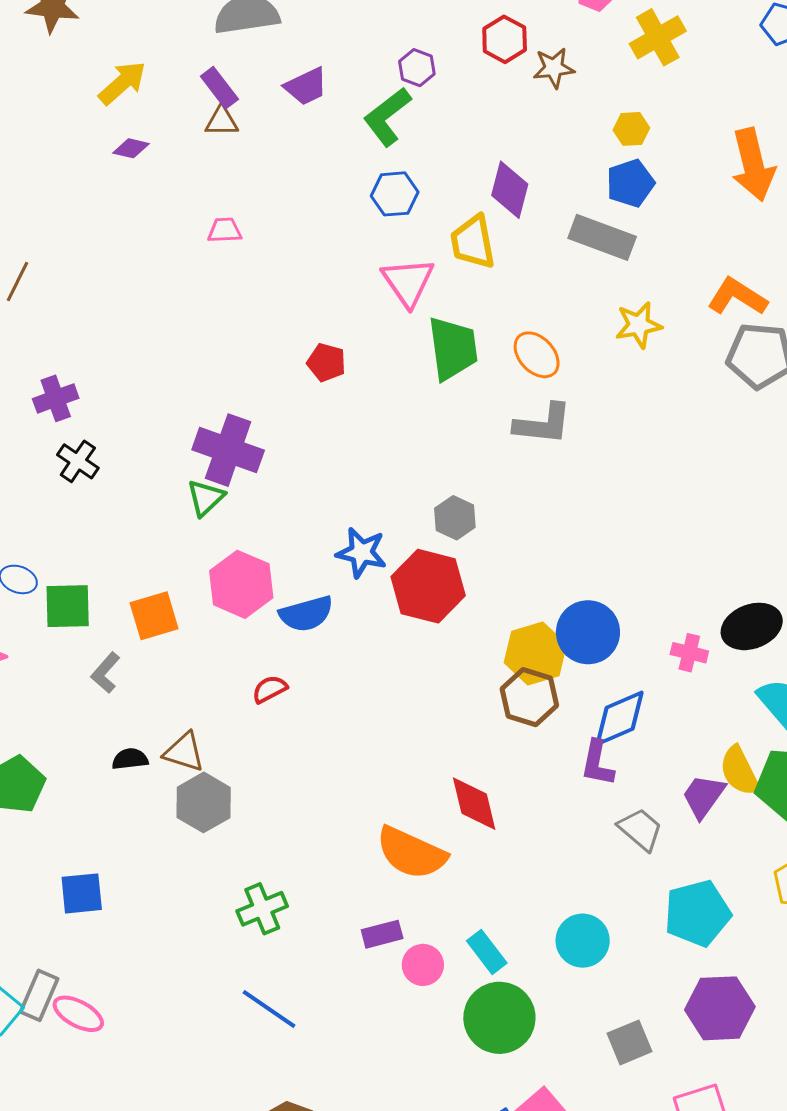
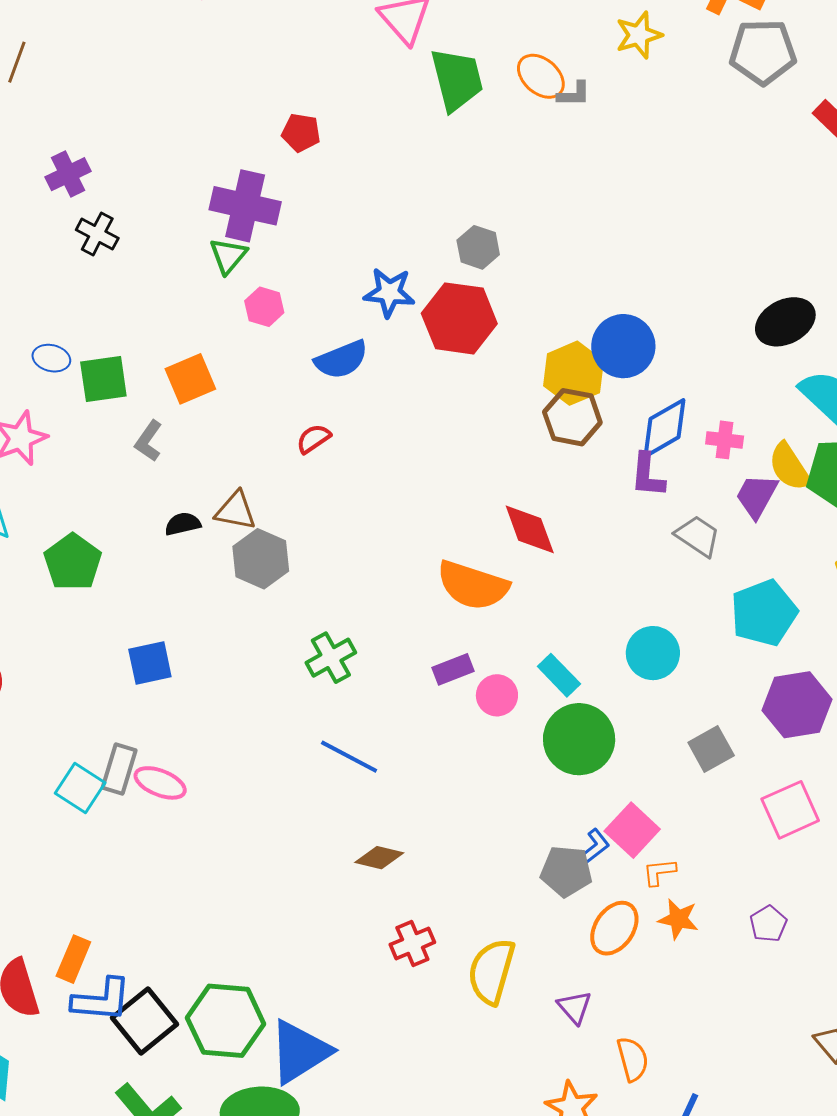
red pentagon: (326, 362) -> (301, 133), moved
gray L-shape: (543, 424) -> (574, 94), moved, size x0.6
pink hexagon: (241, 584) -> (264, 307), moved, size x0.6
pink cross: (689, 653) -> (725, 440), moved

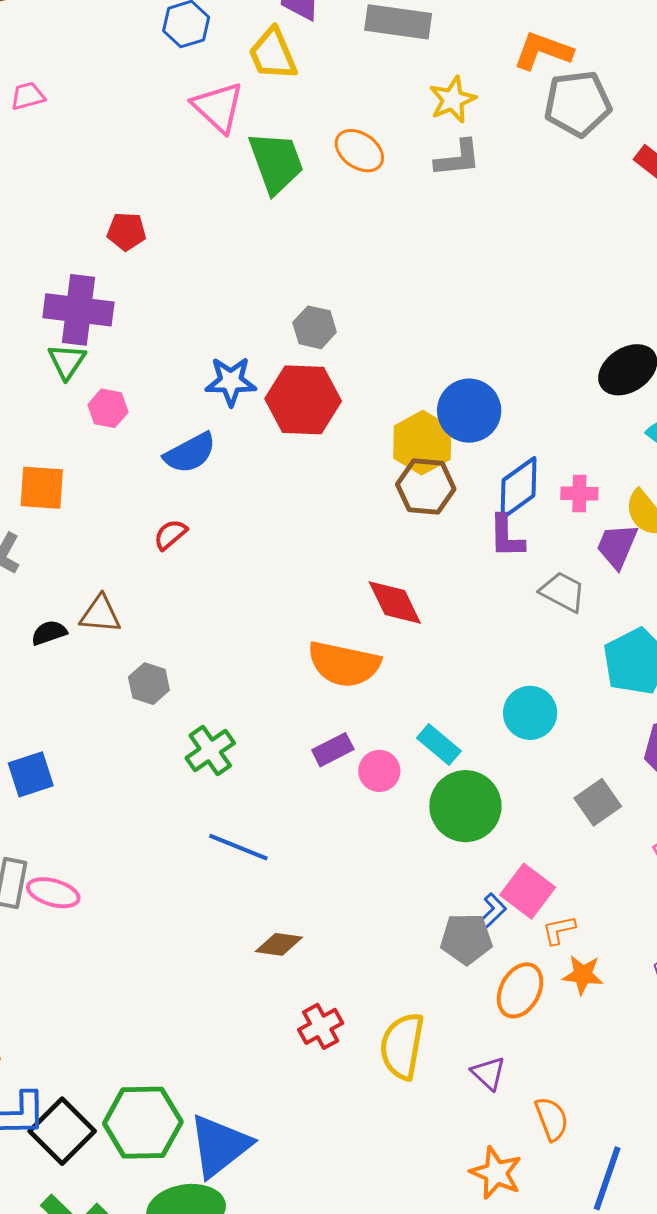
gray L-shape: (574, 94) -> (458, 158), moved, size x1.4
orange square: (190, 379) -> (42, 488), turned 33
gray hexagon: (261, 559) -> (149, 684), moved, size x0.7

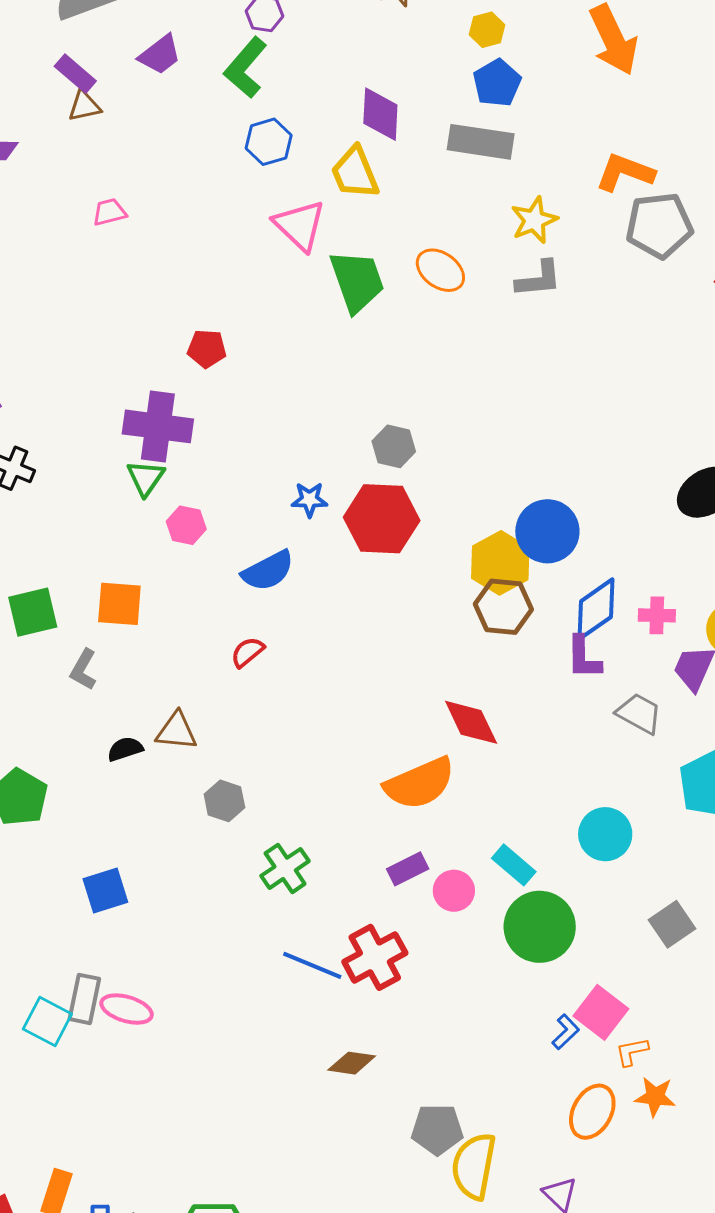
blue star: (231, 381) -> (309, 500), size x0.7
orange semicircle: (344, 664) -> (420, 783), turned -36
gray pentagon: (466, 939) -> (437, 1129), moved
red cross: (321, 1026) -> (375, 957), moved, size x1.4

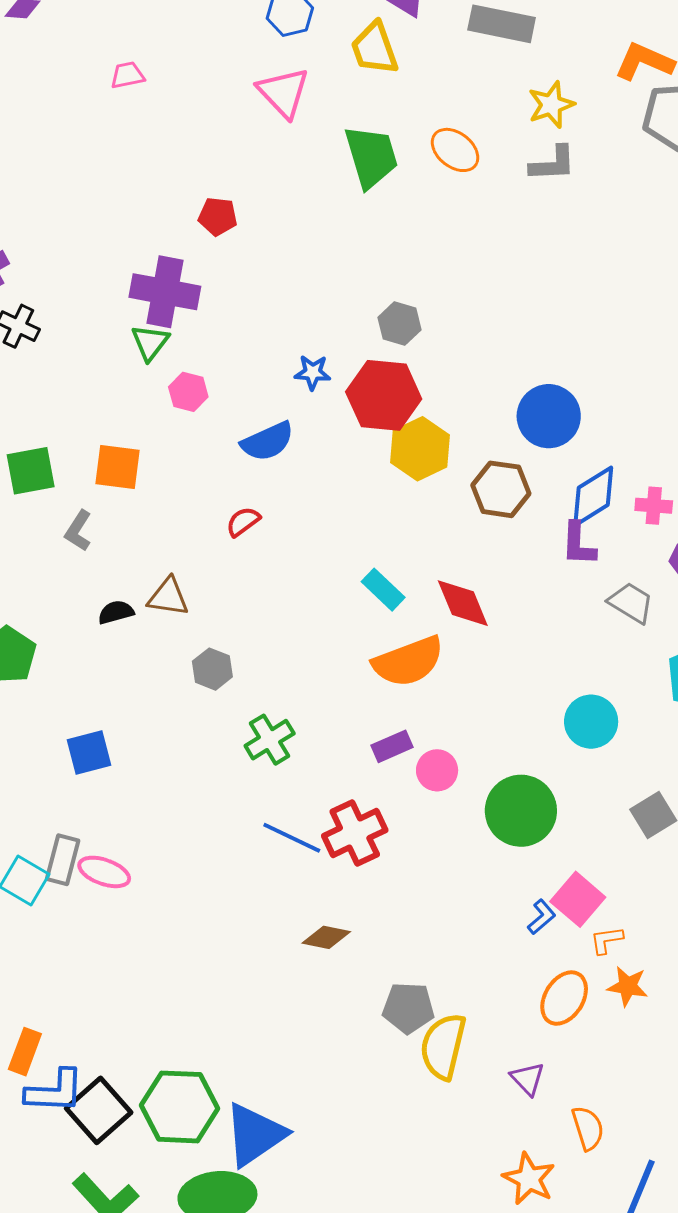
pink triangle: (300, 225) -> (283, 92), moved
yellow hexagon: (500, 563) -> (420, 449), moved
cyan rectangle: (514, 865) -> (383, 590), moved

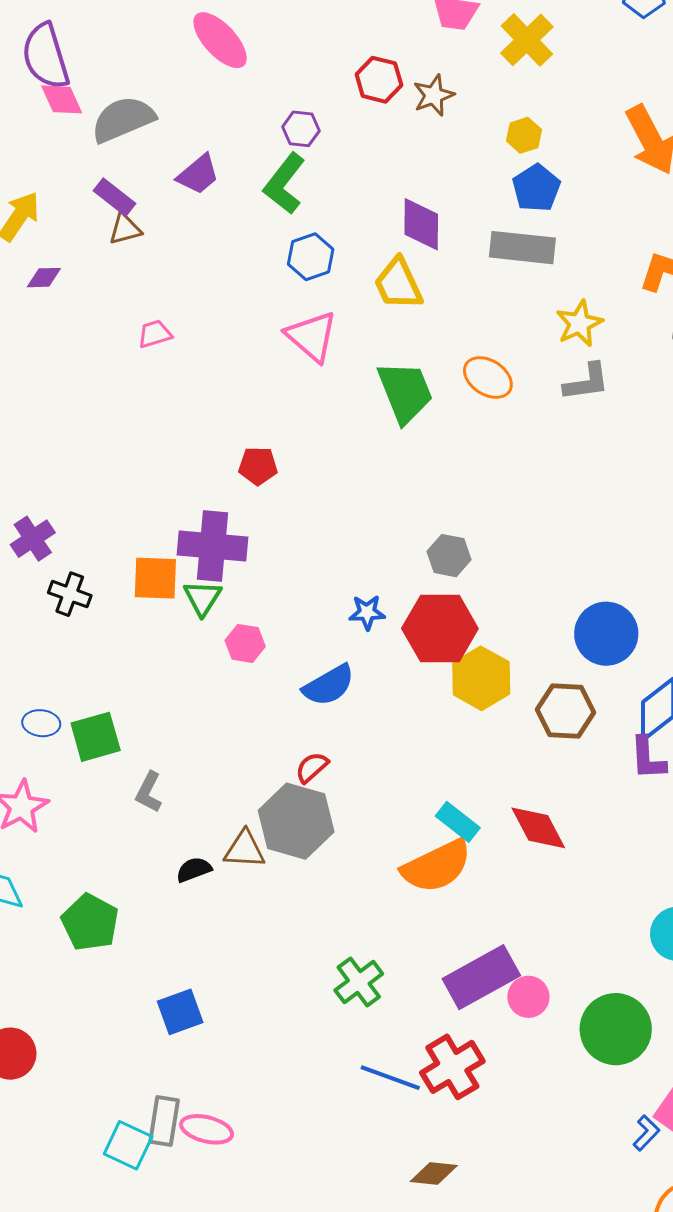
orange square: (118, 467) -> (155, 578), moved
orange semicircle: (408, 662) -> (437, 866), moved
gray hexagon: (212, 669) -> (296, 821), moved, size x1.8
purple rectangle: (392, 746) -> (481, 977), size x1.8

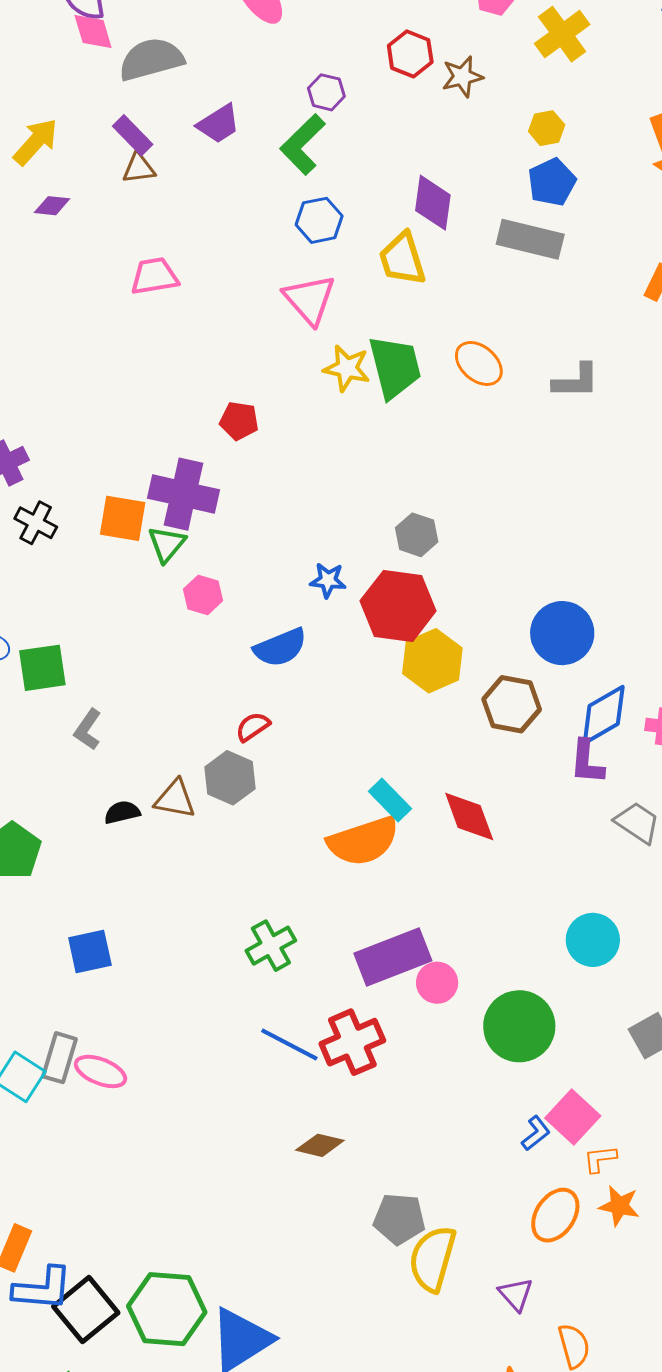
yellow star: (579, 323) -> (347, 368), moved, turned 30
pink trapezoid: (155, 334) -> (154, 276), size x1.4
gray hexagon: (296, 821) -> (230, 778), size x0.7

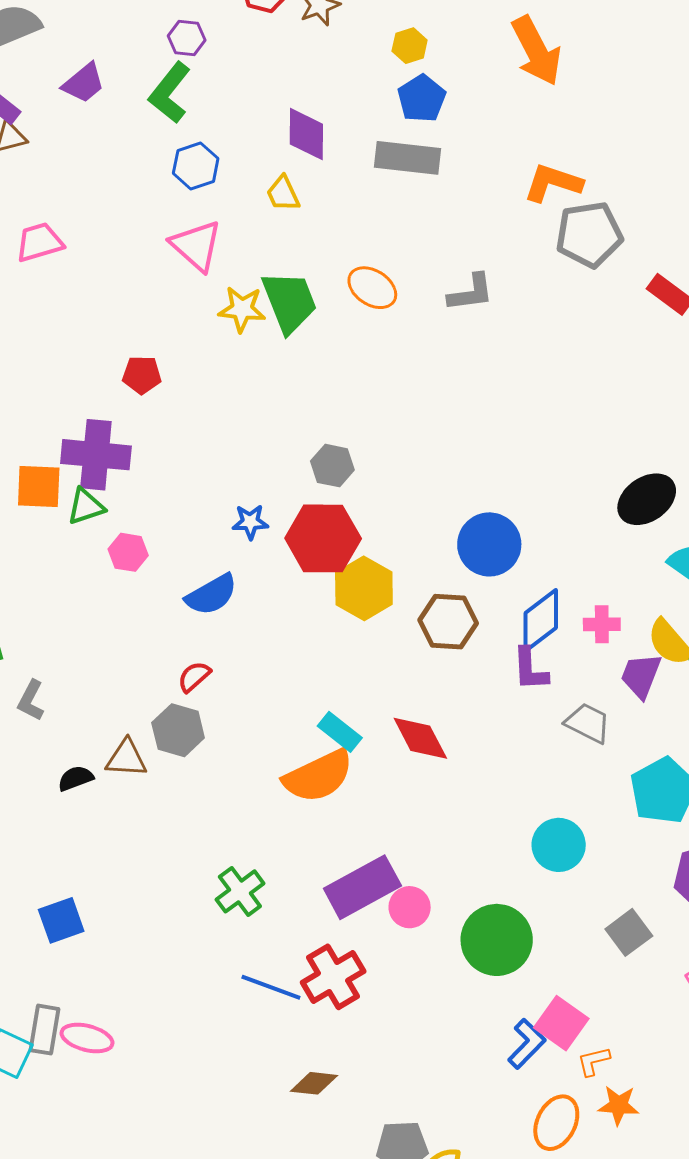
yellow trapezoid: (402, 259) -> (283, 194), size x0.7
green triangle: (167, 544) -> (86, 506), turned 39
blue L-shape: (536, 1133) -> (527, 1044), size x1.4

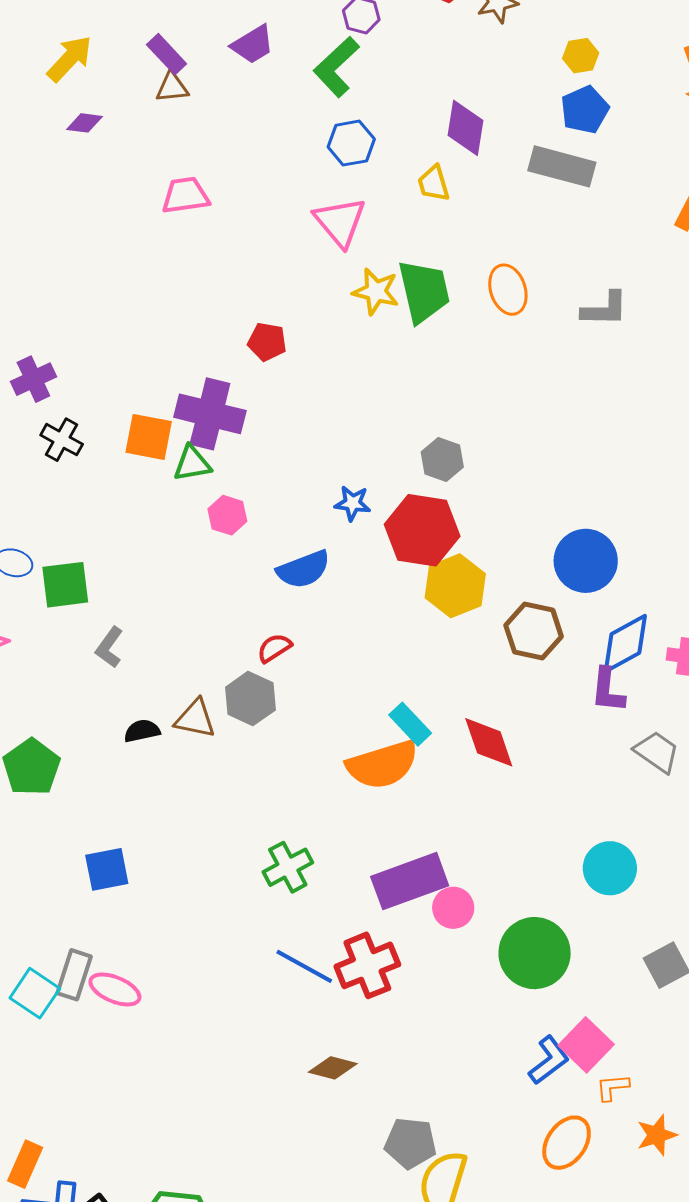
orange ellipse: (372, 288) -> (508, 290), turned 30
orange star: (619, 1105) -> (657, 1135), moved, turned -30

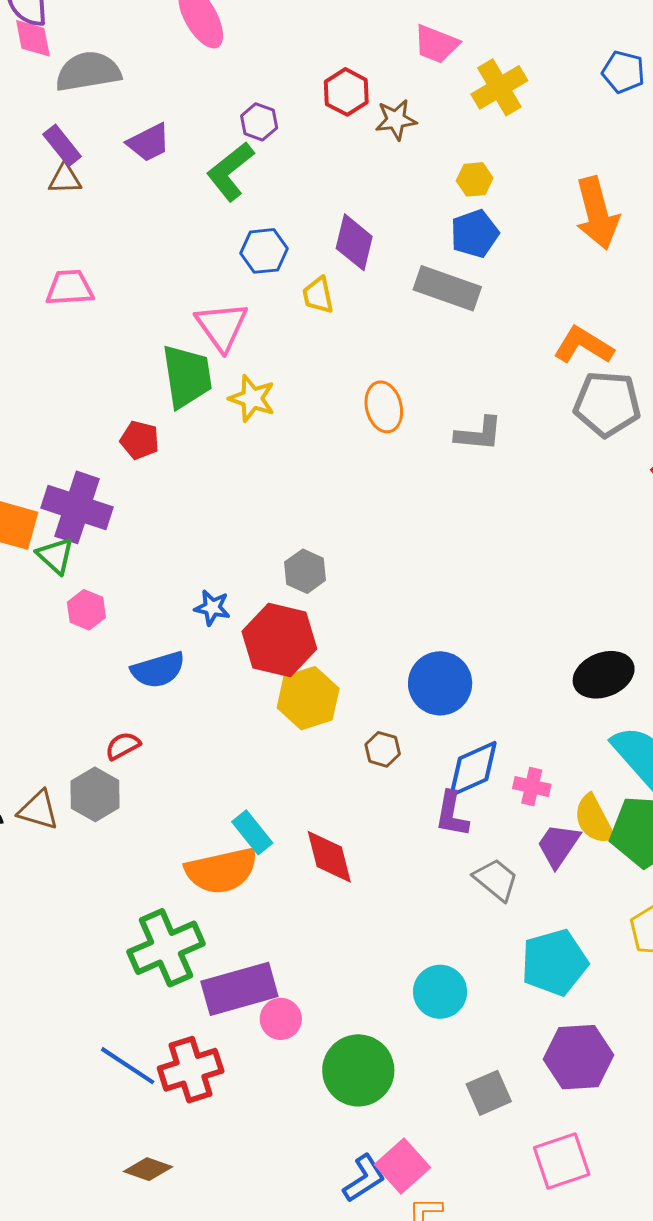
blue hexagon: (351, 143) -> (264, 251), moved
green trapezoid: (424, 291) -> (187, 376), moved
green triangle: (192, 464) -> (55, 556), turned 48
brown hexagon: (534, 631) -> (383, 749), size x0.6
green cross: (288, 867) -> (166, 948), moved, size x1.5

